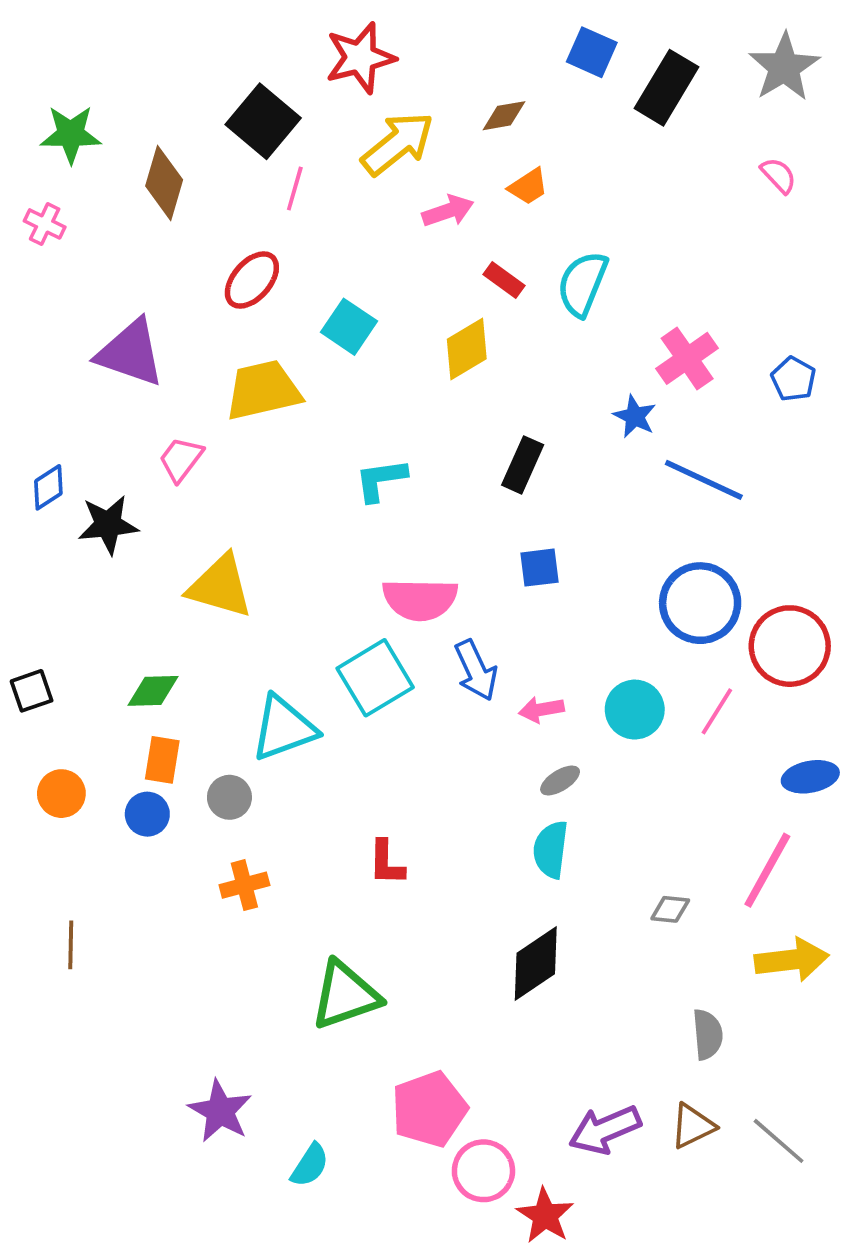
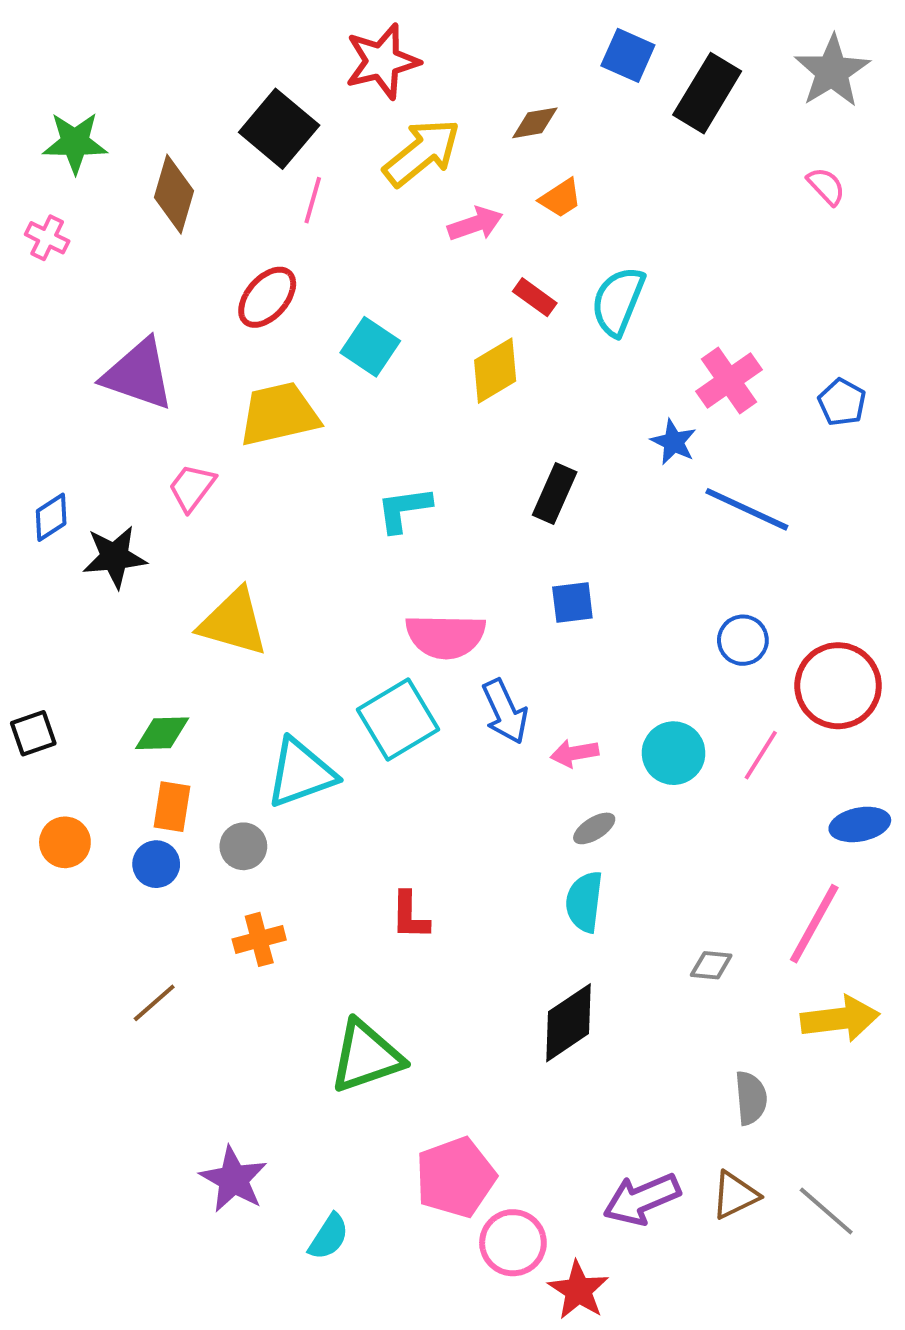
blue circle: (700, 603) -> (743, 640), size x0.6
brown line: (71, 945) -> (154, 1003), moved, turned 48

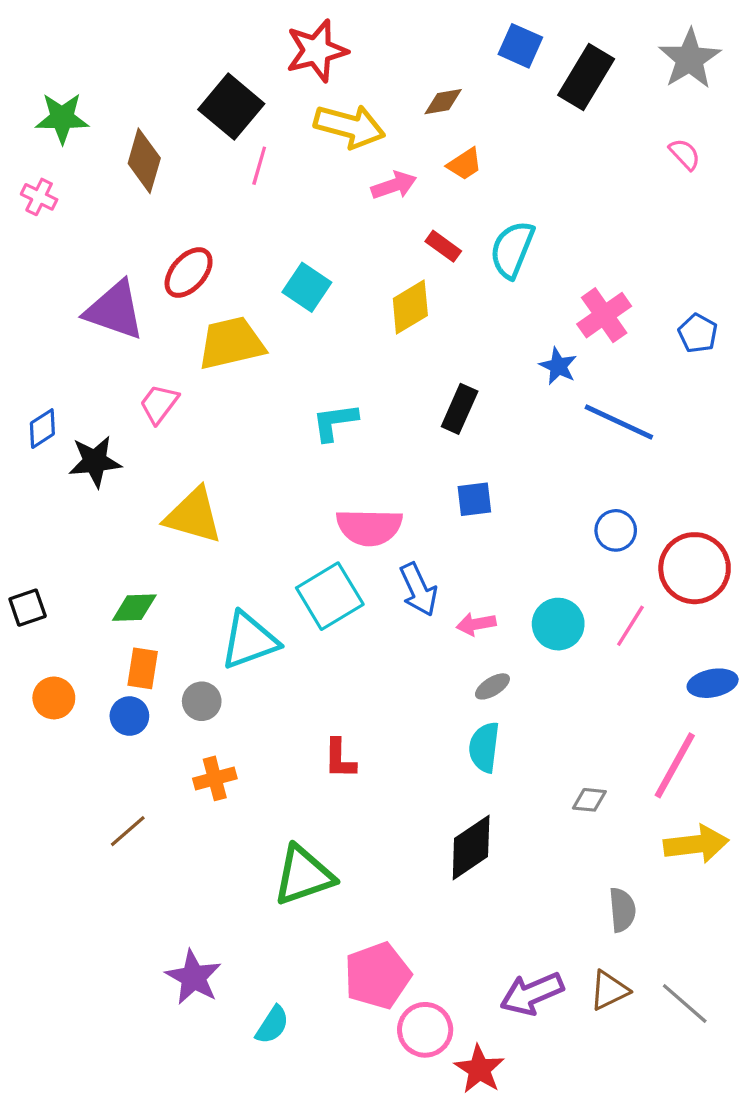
yellow arrow: (422, 153) -> (350, 126), turned 54
red ellipse: (267, 297) -> (189, 272), moved

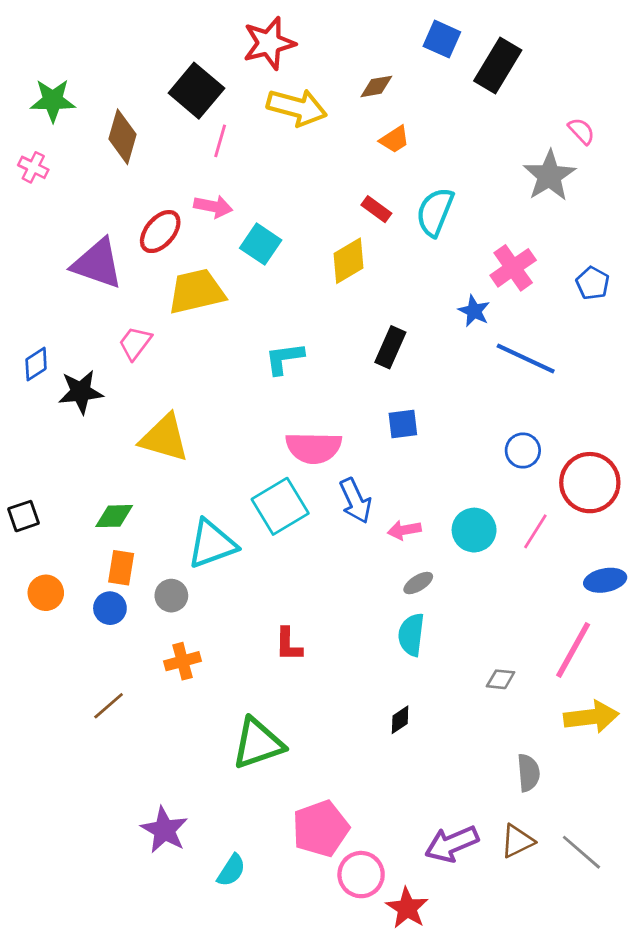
gray star: (690, 59) -> (549, 176), moved
pink arrow: (394, 185) -> (213, 206), moved, turned 30
black diamond: (471, 847) -> (400, 720), size x0.5

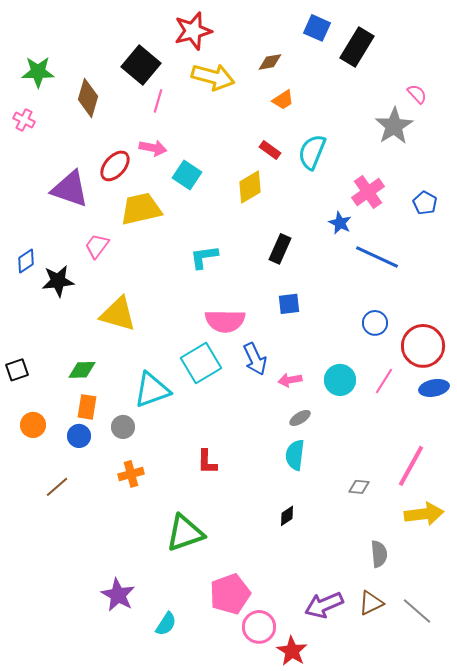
blue ellipse: (605, 580) -> (434, 388), moved
brown line: (109, 706) -> (57, 487), moved

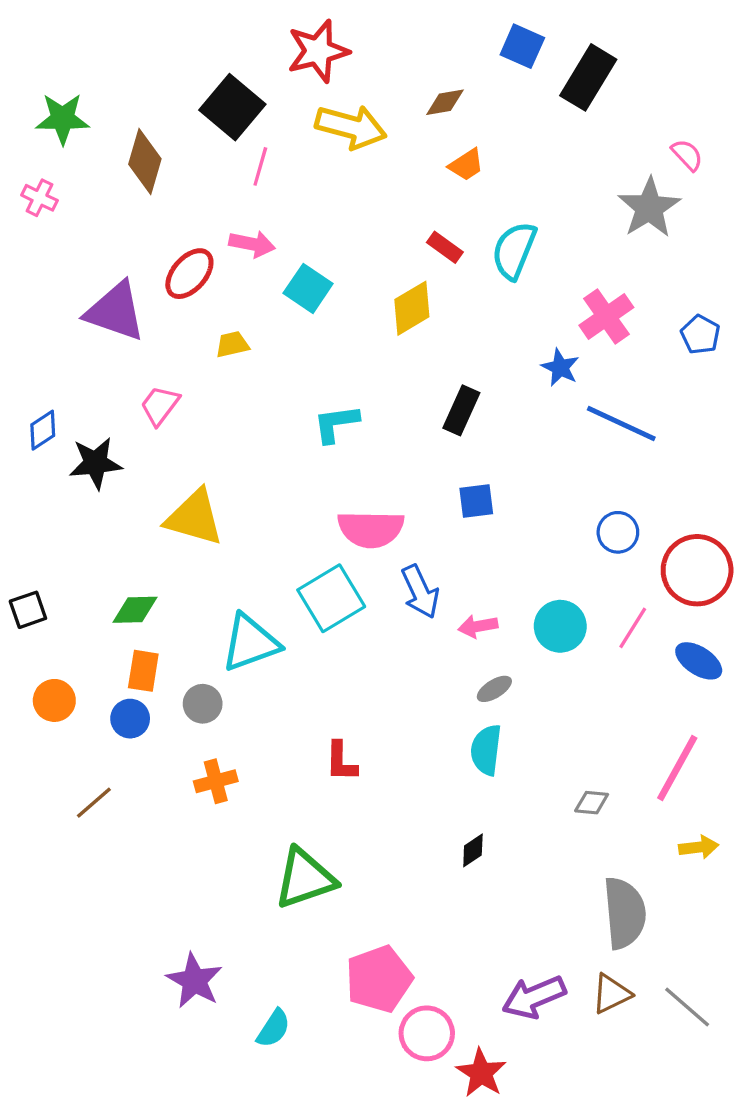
yellow trapezoid: (141, 209) -> (232, 344), size x0.5
blue ellipse: (434, 388) -> (699, 661), moved, turned 44
yellow arrow: (424, 514) -> (699, 847), size x0.6
gray semicircle: (379, 554) -> (625, 913), size x1.6

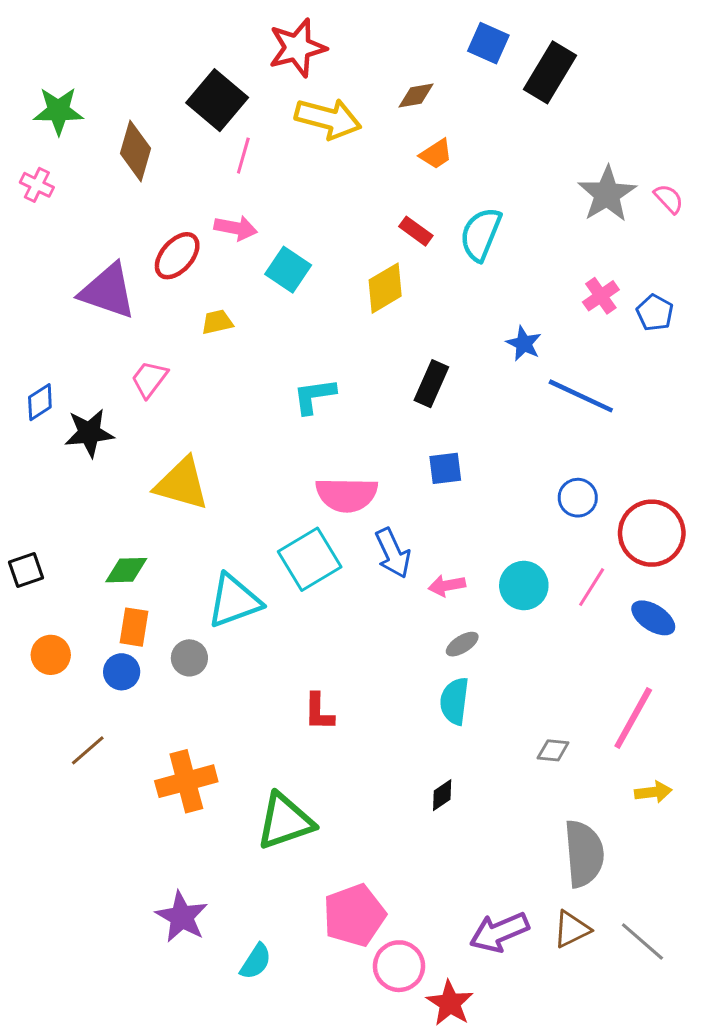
pink semicircle: (687, 155) -> (669, 199), moved
pink cross: (606, 316) -> (601, 296), moved, size x0.7
orange cross: (216, 781) -> (186, 781), moved, size x1.5

